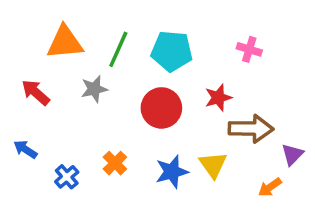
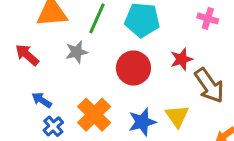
brown arrow: (251, 129) -> (209, 85), turned 54
blue arrow: (25, 149) -> (42, 100), moved
orange cross: (115, 163) -> (94, 115), size x1.6

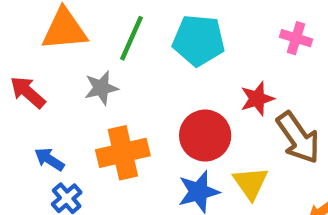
red circle: (133, 68) -> (205, 135), moved
orange cross: (94, 115) -> (123, 153), moved, turned 32

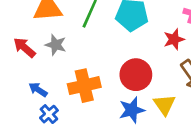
gray star: (101, 88) -> (56, 45), moved, turned 30
red star: (257, 99) -> (174, 39), moved

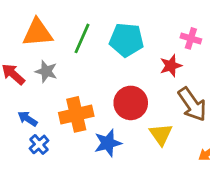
blue star: (132, 110) -> (108, 143), moved

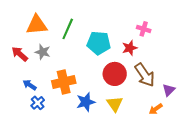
cyan pentagon: (126, 40) -> (99, 43), moved
red circle: (131, 103) -> (115, 74), moved
yellow triangle: (161, 134) -> (115, 104), moved

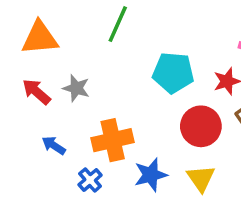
orange triangle: (37, 25) -> (40, 38), moved
green line: (68, 29) -> (118, 24), moved
blue cross: (38, 103) -> (90, 180), moved

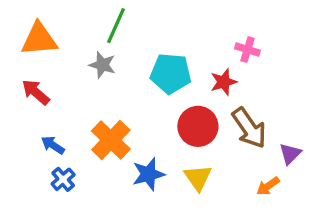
gray star: (76, 88) -> (102, 65), moved
orange cross: (113, 140) -> (111, 140), turned -33
blue cross: (90, 180) -> (63, 179), moved

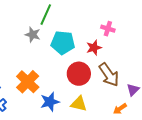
green line: (116, 26) -> (46, 15), moved
gray star: (102, 65) -> (33, 35), moved
yellow triangle: (198, 178) -> (79, 104), turned -42

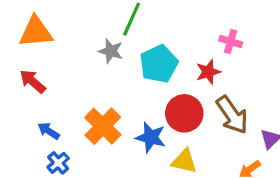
cyan pentagon: (63, 43) -> (159, 64), turned -30
blue star: (50, 102) -> (151, 137), moved, turned 30

